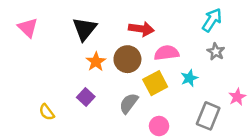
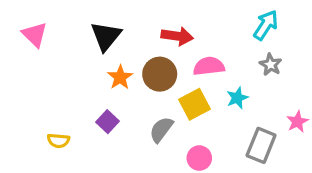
yellow semicircle: (47, 112) -> (58, 141), turned -48

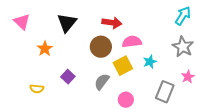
cyan arrow: (266, 25) -> (183, 16), moved
gray star: (271, 65) -> (183, 47), moved, size x1.5
orange star: (120, 77) -> (45, 49), moved

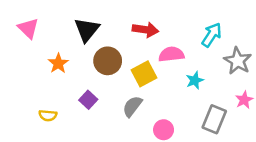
cyan arrow: (183, 16) -> (212, 35), moved
brown circle: (101, 47) -> (108, 61), moved
yellow square: (123, 66) -> (144, 74), moved

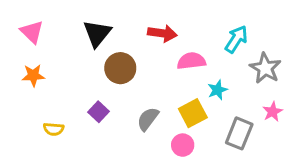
orange star: (58, 63) -> (33, 75), moved, turned 30
yellow square: (144, 74) -> (193, 113), moved

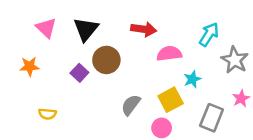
pink triangle: (32, 32) -> (46, 28), moved
purple square: (99, 112) -> (79, 73), moved

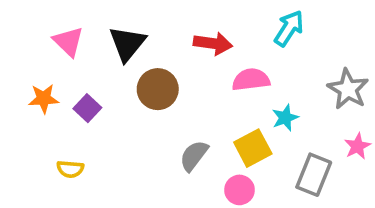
cyan arrow: (209, 34) -> (289, 28), moved
purple square: (79, 73) -> (87, 108), moved

